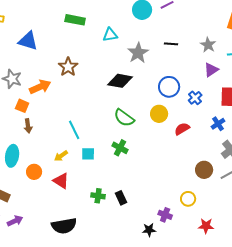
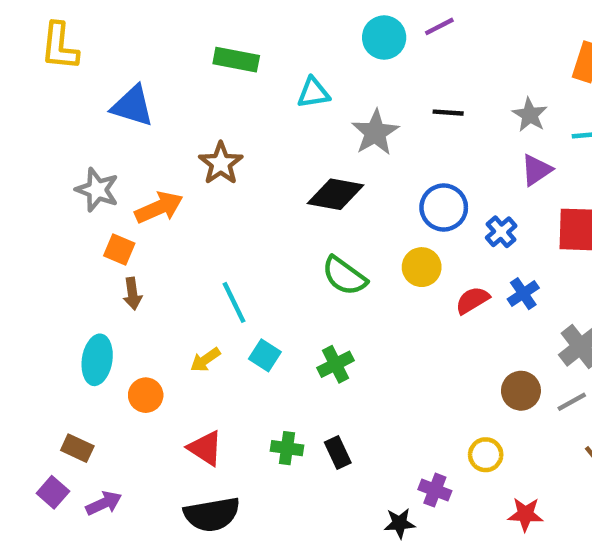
blue cross: (218, 124) -> (523, 294), moved
green cross: (120, 148) -> (336, 364), moved, turned 35
cyan square: (88, 154) -> (265, 355), turned 32
red triangle: (61, 181) -> (205, 448), moved

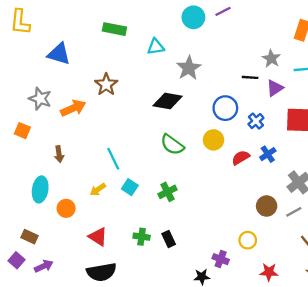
black line: (448, 113) -> (250, 77), moved
orange square: (119, 249) -> (22, 131), moved

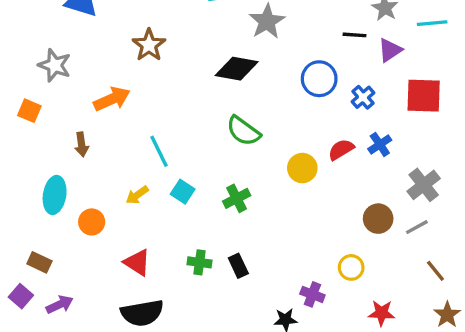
orange arrow: (73, 108) -> (112, 99), moved
yellow circle: (214, 140) -> (302, 168), moved

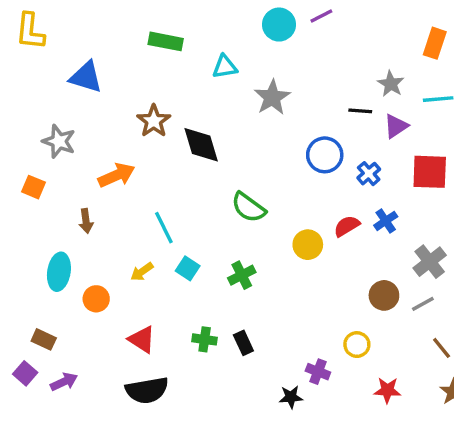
black diamond: (237, 69) -> (201, 145), moved, turned 63

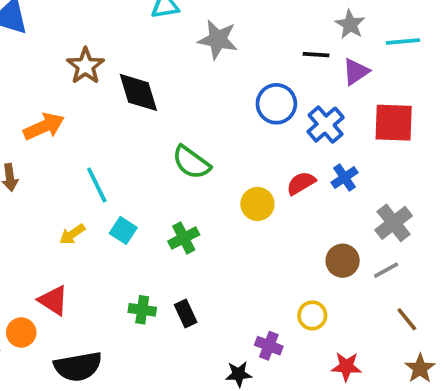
gray star: (272, 97) -> (218, 40), turned -30
blue cross: (369, 174) -> (326, 125), size x1.4
orange circle: (96, 299) -> (21, 332), moved
red triangle: (142, 339) -> (53, 300), moved

